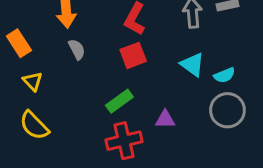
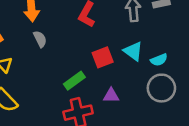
red square: (133, 55) -> (103, 57), moved

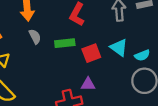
green rectangle: (74, 81) -> (65, 43), moved, turned 30
purple triangle: (111, 95) -> (88, 84), moved

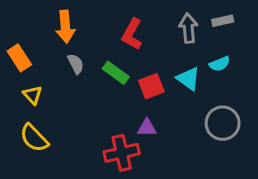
green rectangle: (65, 43) -> (116, 73), turned 42
cyan semicircle: (142, 55) -> (220, 64), moved

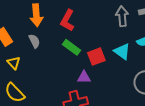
red L-shape: (132, 34) -> (67, 20), moved
gray semicircle: (76, 64) -> (34, 41), moved
purple triangle: (147, 128) -> (84, 77), moved

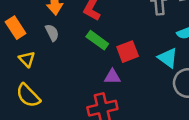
cyan triangle: (122, 51) -> (168, 58), moved

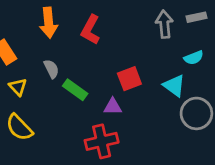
gray semicircle: (52, 33) -> (51, 69), moved
green rectangle: (97, 40) -> (75, 90), moved

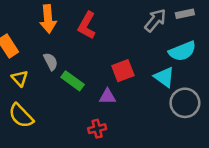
gray arrow: (164, 24) -> (155, 20), turned 45
cyan semicircle: (194, 58) -> (182, 51), size x1.5
red cross: (102, 141) -> (97, 129), size x0.6

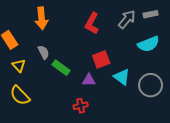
red L-shape: (87, 25) -> (92, 23), moved
cyan triangle: (164, 77) -> (122, 77), moved

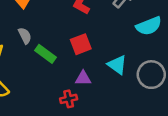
red square: (101, 59) -> (81, 44), moved
purple triangle: (89, 80) -> (83, 78), moved

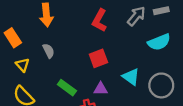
green rectangle: (45, 54) -> (67, 88), moved

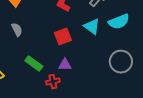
cyan triangle: (131, 77) -> (92, 27), moved

